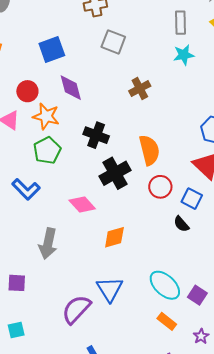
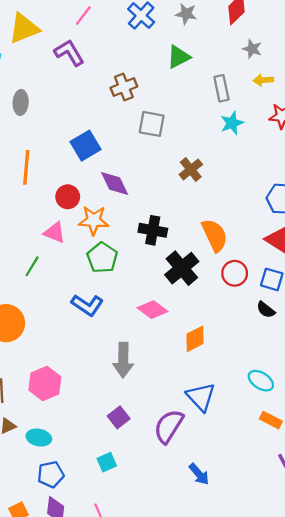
purple square: (17, 283) -> (119, 417), moved, turned -30
cyan ellipse: (165, 285) -> (261, 381), size x0.7

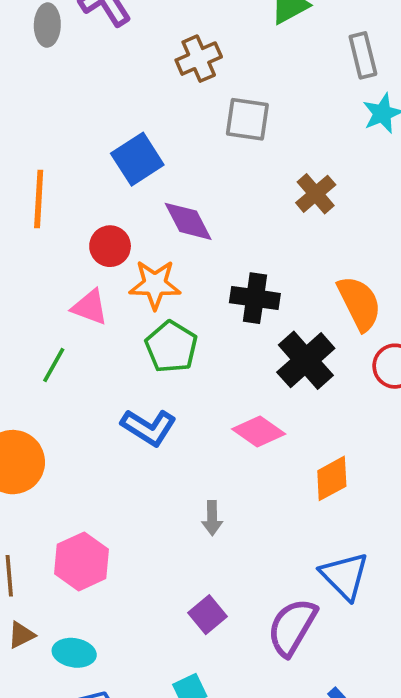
gray ellipse: (21, 102) -> (47, 25), moved
gray arrow: (123, 360) -> (212, 518), size x0.6

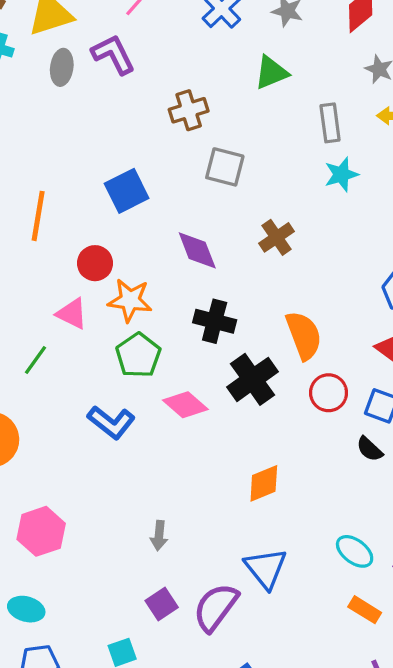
purple diamond: (188, 221) -> (197, 250), moved
pink diamond: (259, 432) -> (185, 405), moved
gray arrow: (212, 518) -> (159, 536), moved
purple square: (208, 615) -> (162, 604), moved

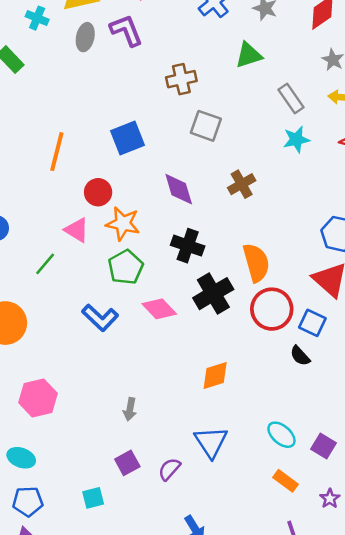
gray rectangle: (330, 123) -> (291, 98), turned -32
red circle: (329, 393) -> (272, 309), size x1.4
purple semicircle: (216, 607) -> (169, 469), size x0.6

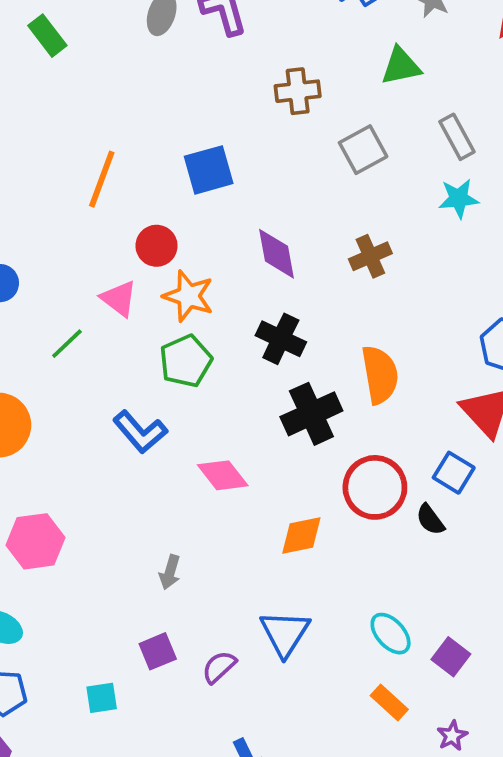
gray square: (206, 126) -> (363, 150), moved, turned 36
pink diamond: (159, 309) -> (223, 475), moved
red circle: (272, 309) -> (375, 487), moved

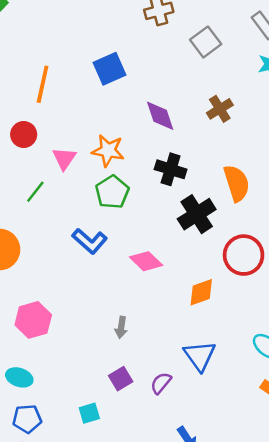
red circle: (157, 246) -> (24, 134), moved
pink triangle: (119, 299) -> (64, 158), turned 35

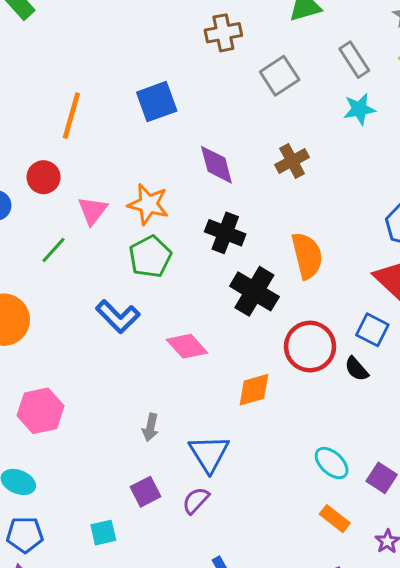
black cross: (197, 214) -> (254, 291), turned -30
blue triangle: (200, 356) -> (209, 454), moved

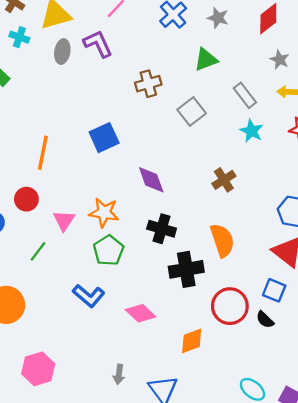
cyan star: (359, 109) -> (252, 131), turned -30
brown cross: (292, 161) -> (224, 180), moved
black cross: (254, 291) -> (186, 269), turned -36

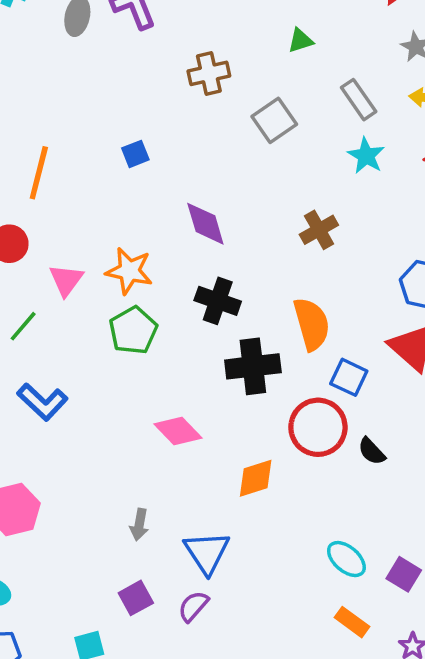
green triangle: (206, 60) -> (301, 41), size x0.7
blue square: (104, 138) -> (135, 154), size x0.6
blue square: (274, 290) -> (349, 377), moved
blue L-shape: (89, 296) -> (42, 402), moved

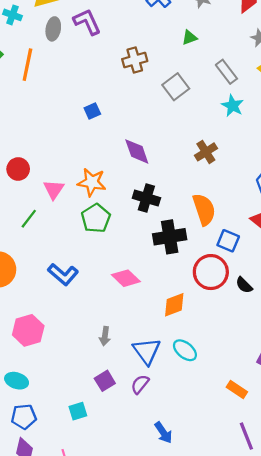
orange line: (39, 173) -> (27, 65), moved
blue L-shape: (42, 402) -> (63, 274), moved
cyan ellipse: (346, 559) -> (185, 350), moved

